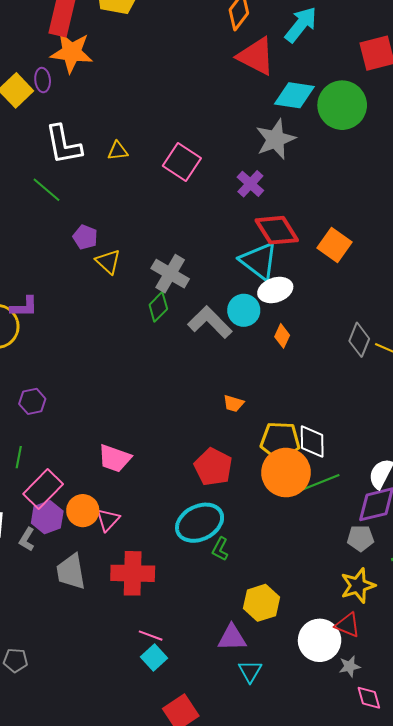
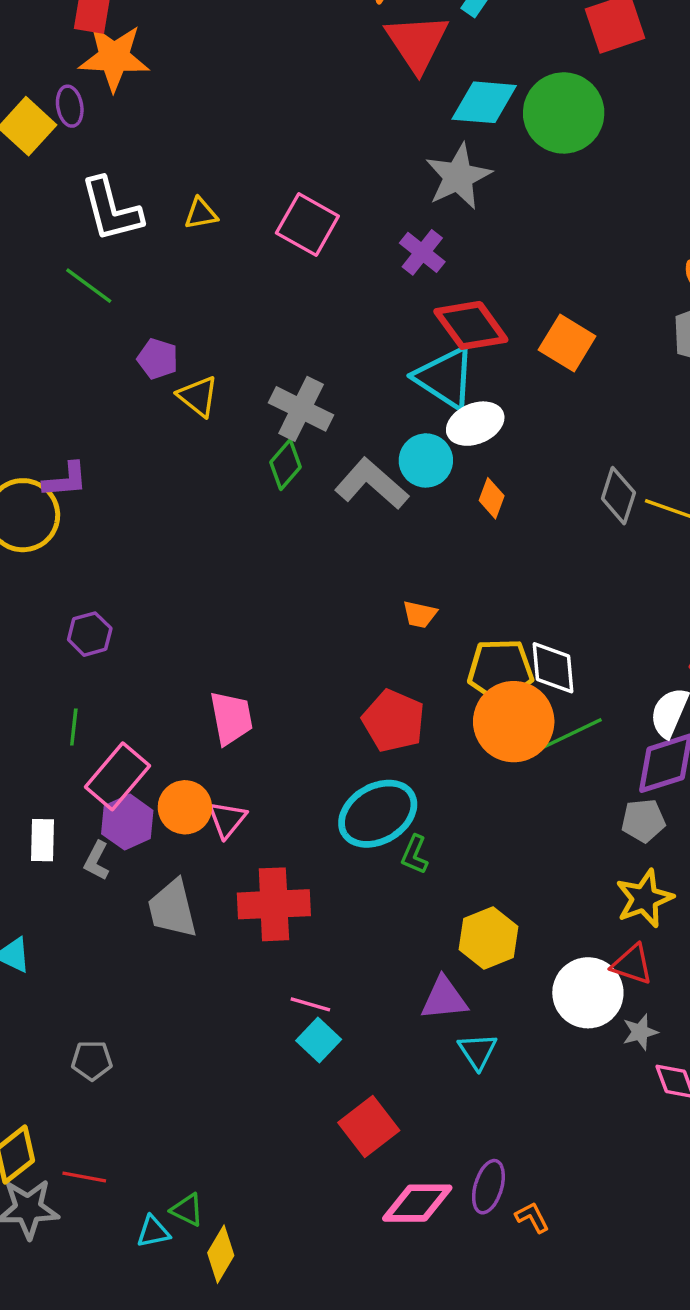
red triangle: (256, 56) -> (417, 43), turned 33
pink trapezoid: (115, 458) -> (231, 718), turned -116

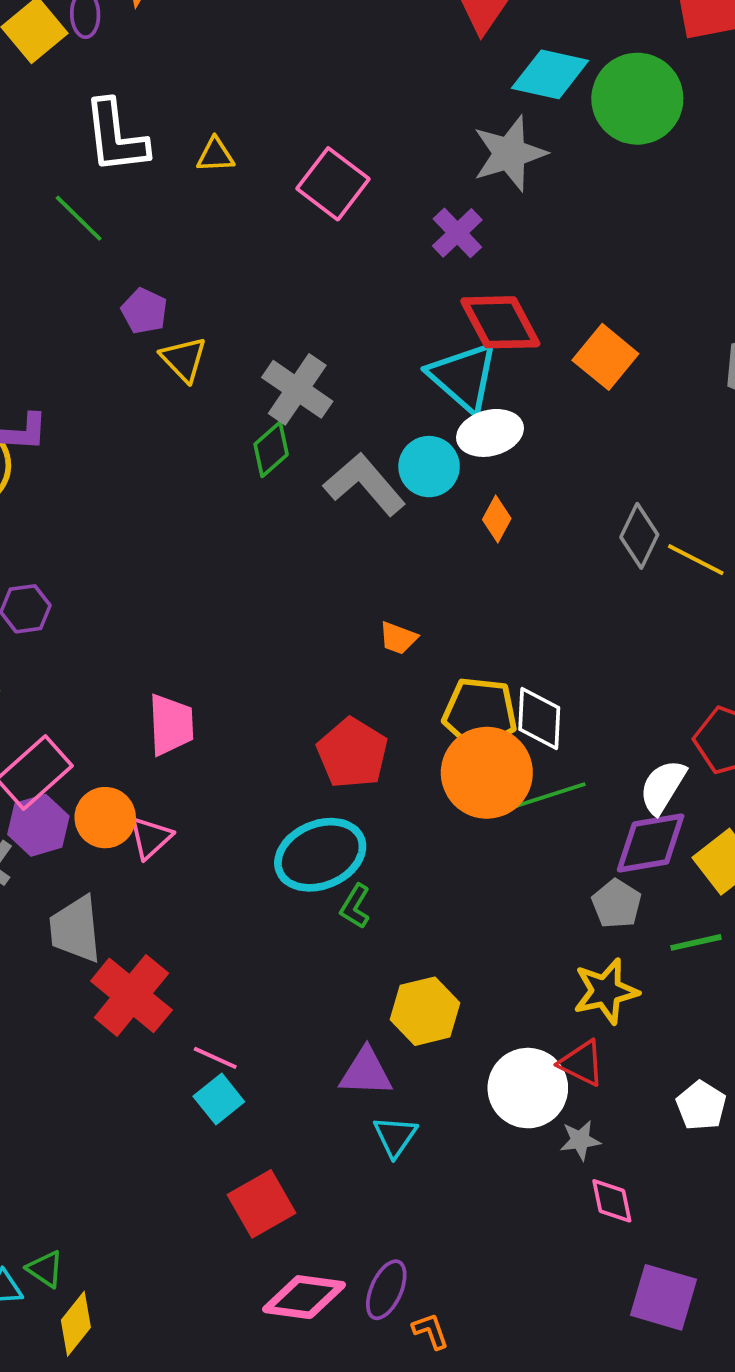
gray pentagon: (643, 821) -> (617, 904), turned 30
red cross: (274, 904) -> (131, 995), moved, turned 34

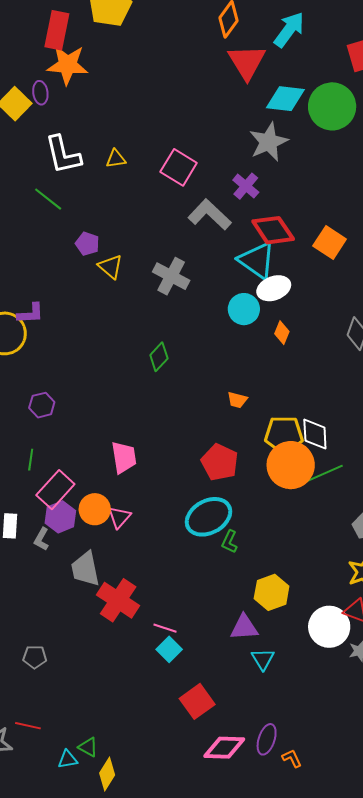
green diamond: (271, 449) -> (159, 357), moved
gray L-shape: (365, 484) -> (210, 215), moved

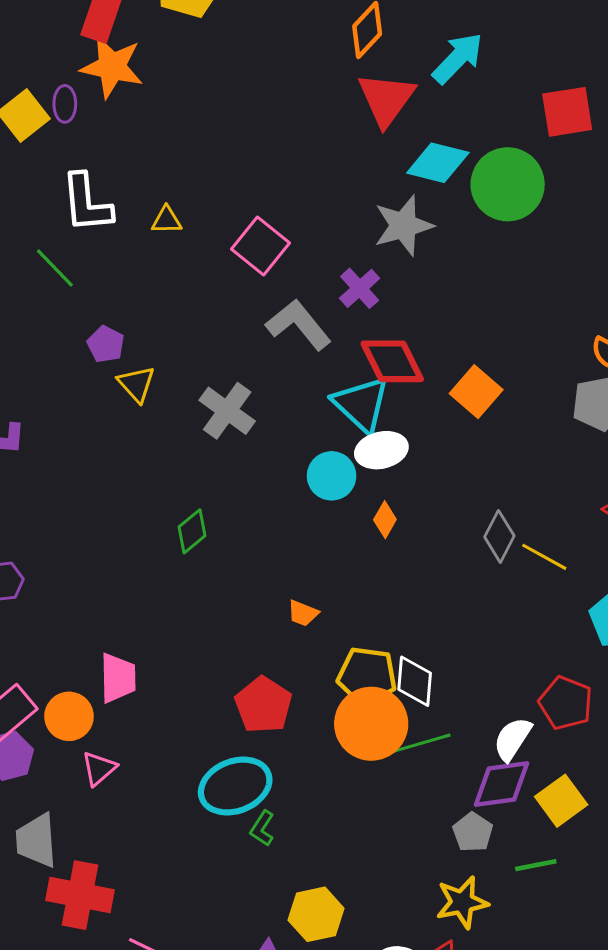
orange circle: (95, 509) -> (69, 716), moved
red cross: (118, 600) -> (80, 895), turned -30

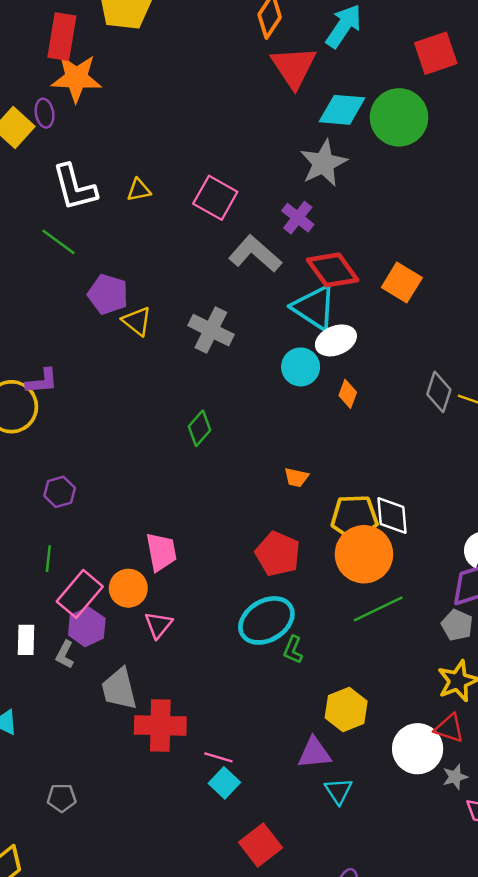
purple pentagon: (106, 344) -> (108, 294), size x1.4
green line: (418, 744) -> (378, 609), moved

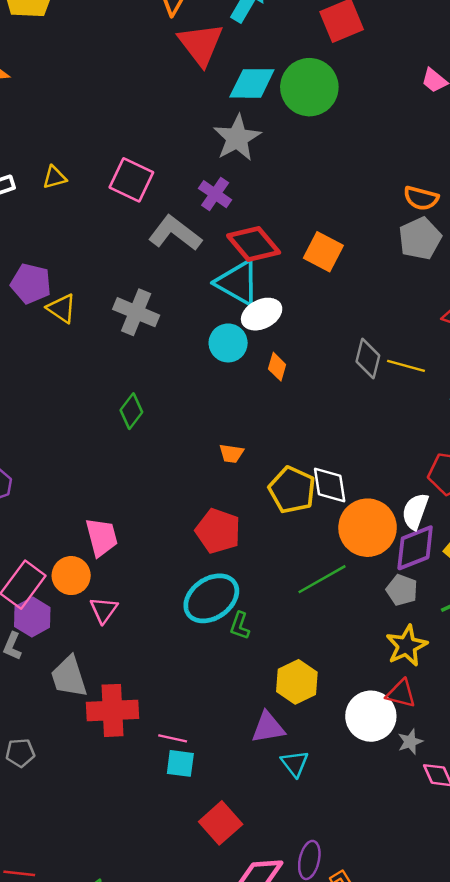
yellow pentagon: (354, 518) -> (292, 490), turned 30
orange circle: (364, 554) -> (368, 528), moved
cyan square: (224, 783) -> (180, 763), turned -32
gray pentagon: (62, 798) -> (20, 753), moved

